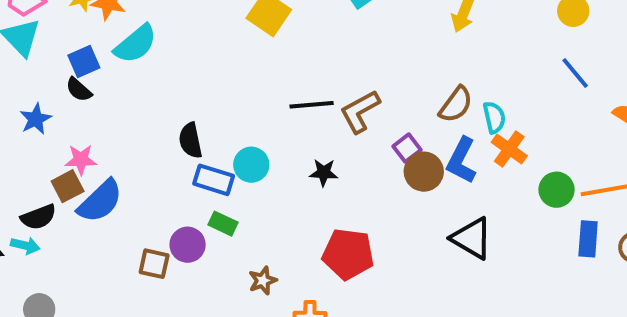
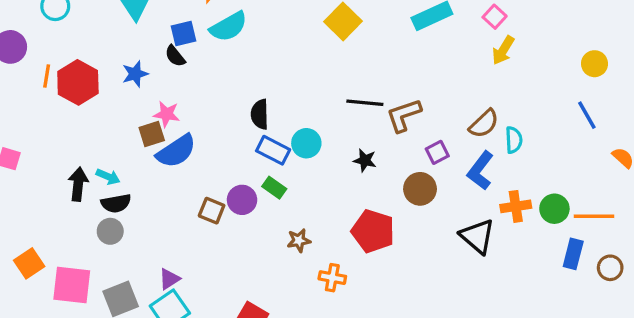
orange cross: (509, 149) -> (516, 206), moved, turned 36
brown circle: (424, 172) -> (420, 189), moved
black semicircle: (38, 217) -> (116, 203), moved

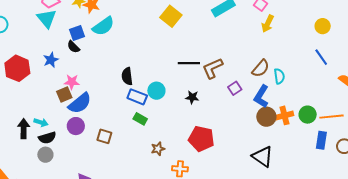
brown circle: (420, 189) -> (266, 117), moved
purple circle: (242, 200) -> (76, 126), moved
black triangle: (477, 236) -> (263, 157), moved

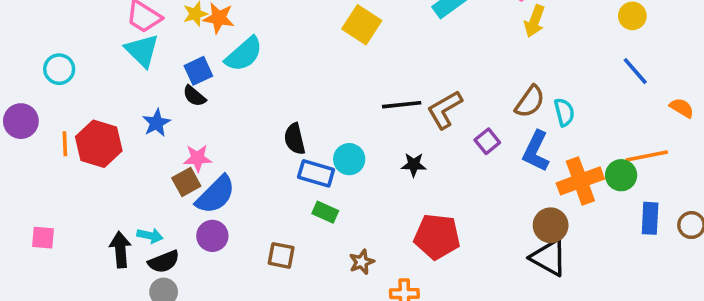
orange cross: (284, 115) -> (580, 181), size x1.4
brown circle: (266, 117) -> (551, 225), moved
orange line: (331, 117) -> (647, 156), moved
brown square: (104, 136) -> (281, 255), moved

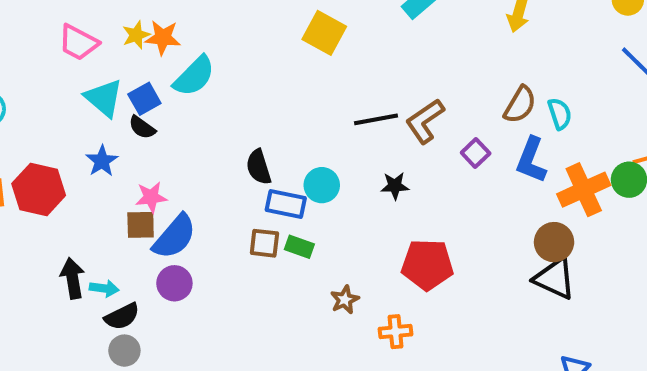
cyan triangle: (142, 51) -> (104, 98), moved
brown square: (186, 182) -> (141, 225), turned 32
black arrow: (120, 250) -> (73, 278), moved
brown square: (281, 255) -> (264, 243), moved

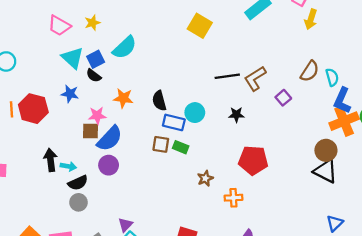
orange star: (163, 38) -> (123, 98), moved
blue L-shape: (531, 160) -> (342, 101), moved
blue star: (102, 161) -> (70, 94), turned -30

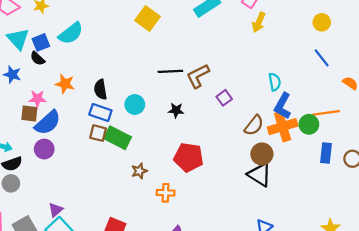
brown semicircle: (310, 71) -> (254, 125), moved
blue rectangle: (174, 122) -> (100, 112), moved
green rectangle: (181, 147) -> (118, 138), size x1.6

